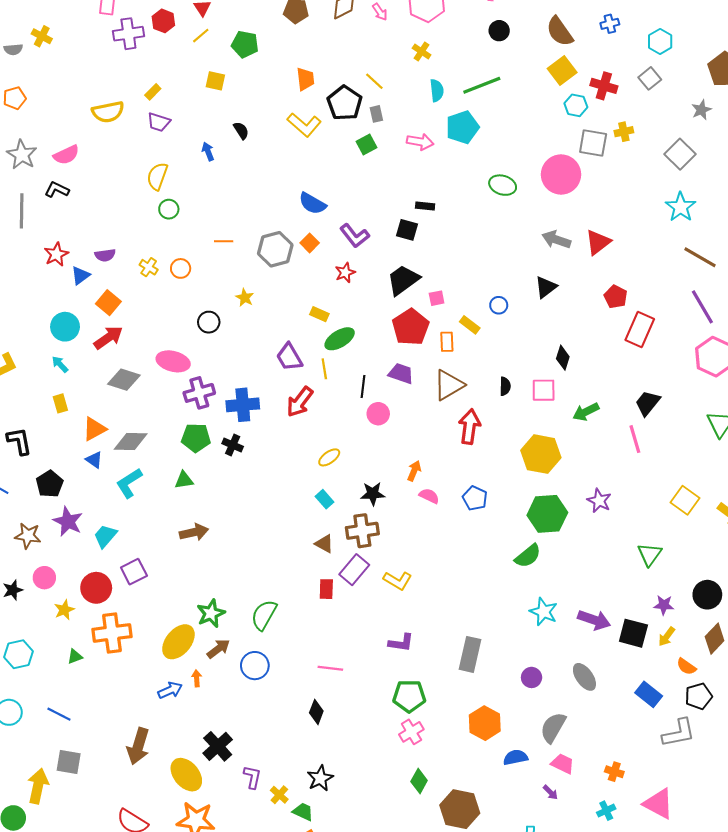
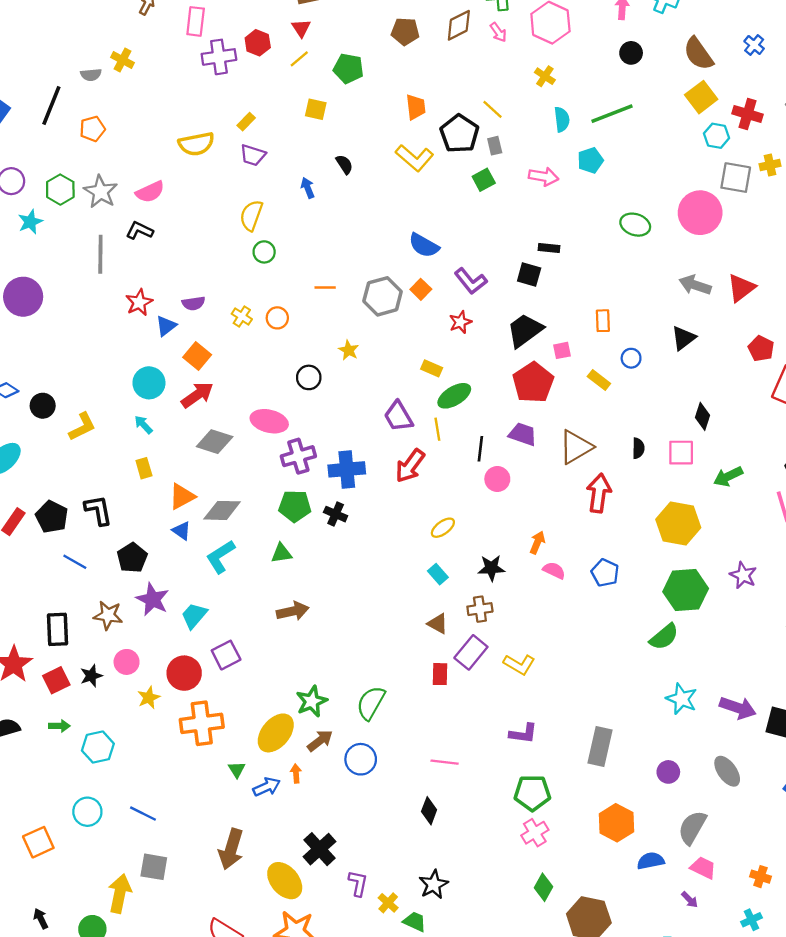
blue cross: (610, 24) -> (754, 45), turned -36
cyan pentagon: (462, 127) -> (590, 160), size x0.7
orange rectangle: (447, 342) -> (603, 321), moved
brown cross: (362, 531) -> (480, 609), size x0.7
green triangle: (75, 656) -> (237, 770), moved, turned -42

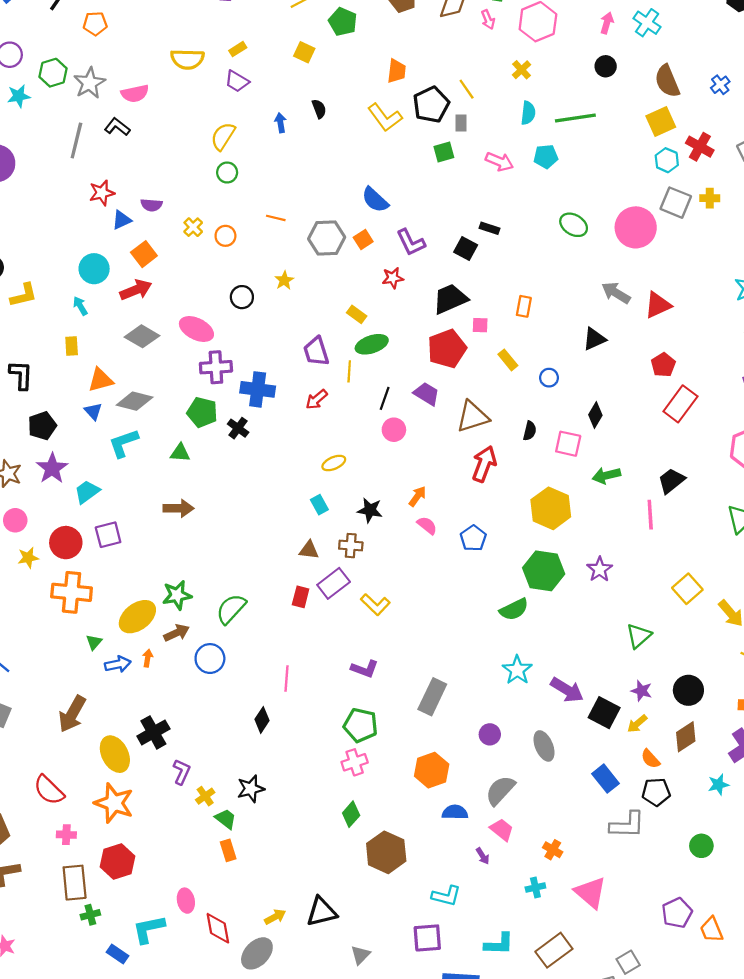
blue circle: (631, 358) -> (549, 378), moved
red arrow: (410, 466) -> (317, 399), size x0.7
brown triangle: (438, 624) -> (309, 550), turned -35
pink line: (445, 762) -> (286, 679), turned 75

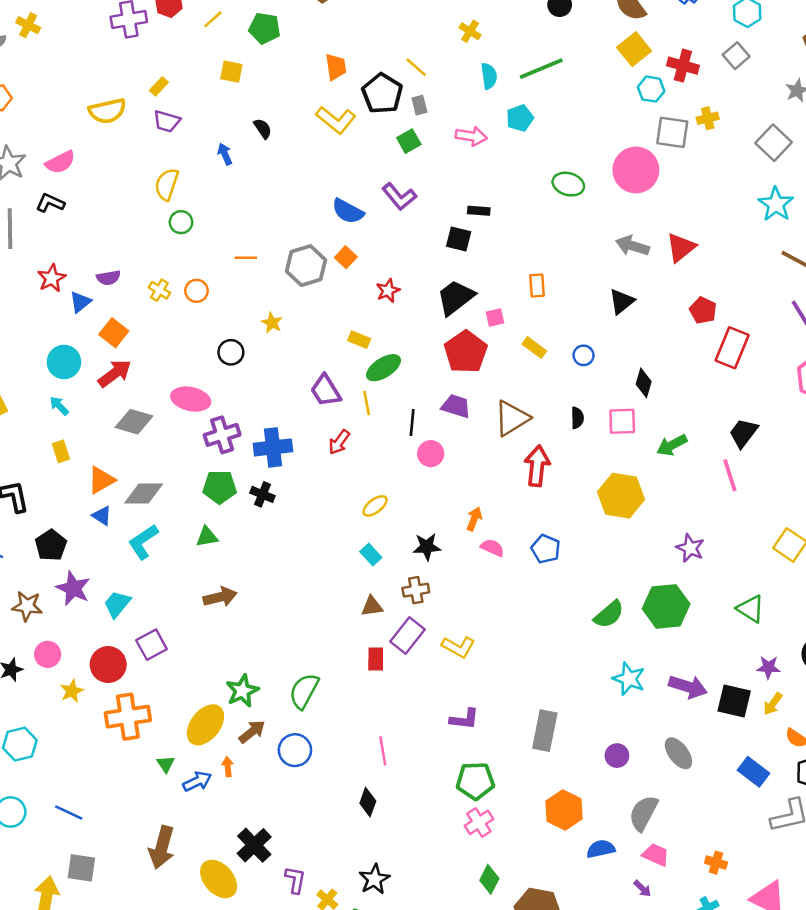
purple L-shape: (411, 242) -> (399, 197), moved
green hexagon: (544, 571) -> (666, 606), moved
green triangle: (639, 636) -> (750, 609), turned -32

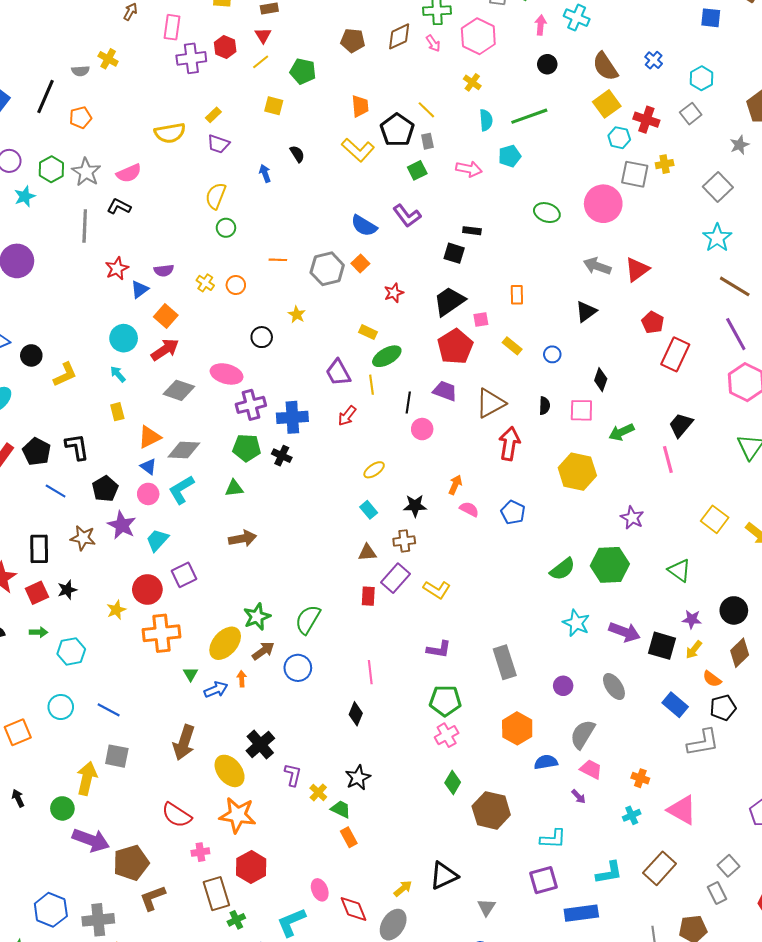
pink circle: (48, 654) -> (148, 494), moved
gray rectangle: (545, 731) -> (505, 662), turned -32

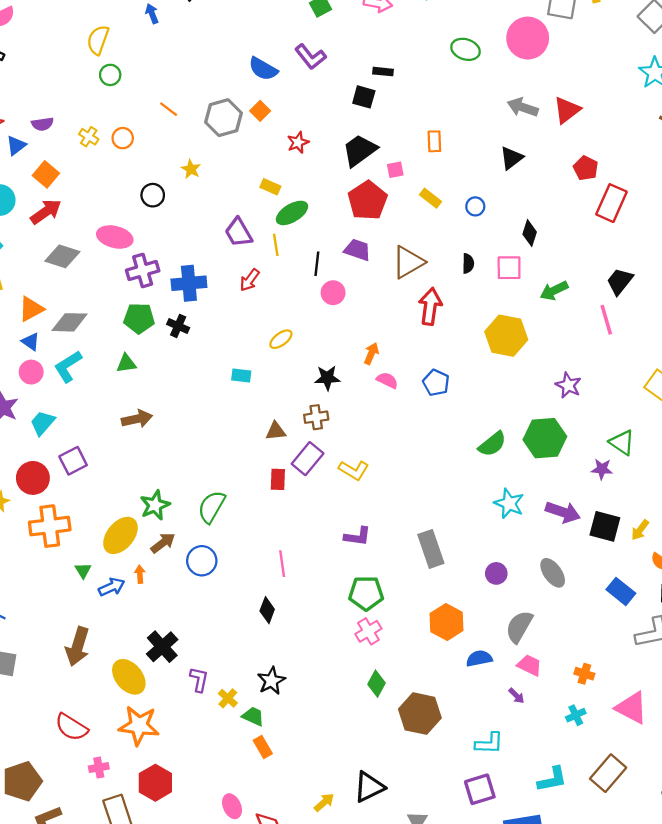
orange line: (278, 260) -> (169, 109), turned 36
cyan rectangle: (369, 510) -> (241, 376), moved, turned -42
purple star: (692, 619) -> (602, 469), moved

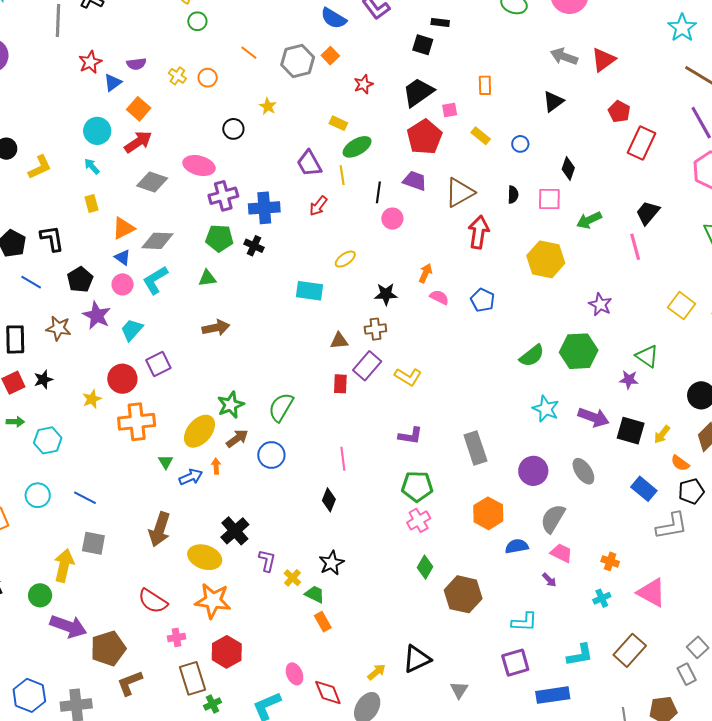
cyan rectangle: (241, 376) -> (309, 291), size x1.5
purple circle: (496, 573) -> (533, 471), size x1.5
yellow ellipse: (129, 677) -> (205, 557), turned -32

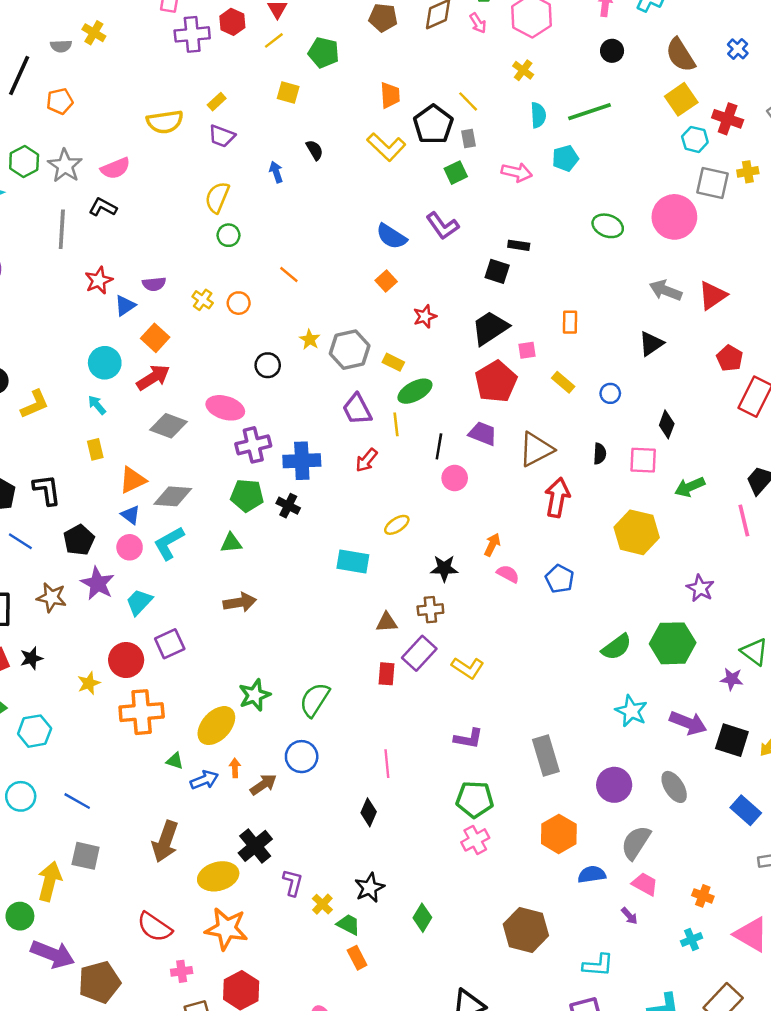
gray hexagon: (298, 61) -> (350, 350), moved
brown arrow: (237, 438) -> (263, 785), moved
green triangle: (166, 462) -> (175, 761), turned -42
yellow ellipse: (205, 557) -> (218, 876), turned -36
green diamond: (425, 567) -> (422, 918), moved

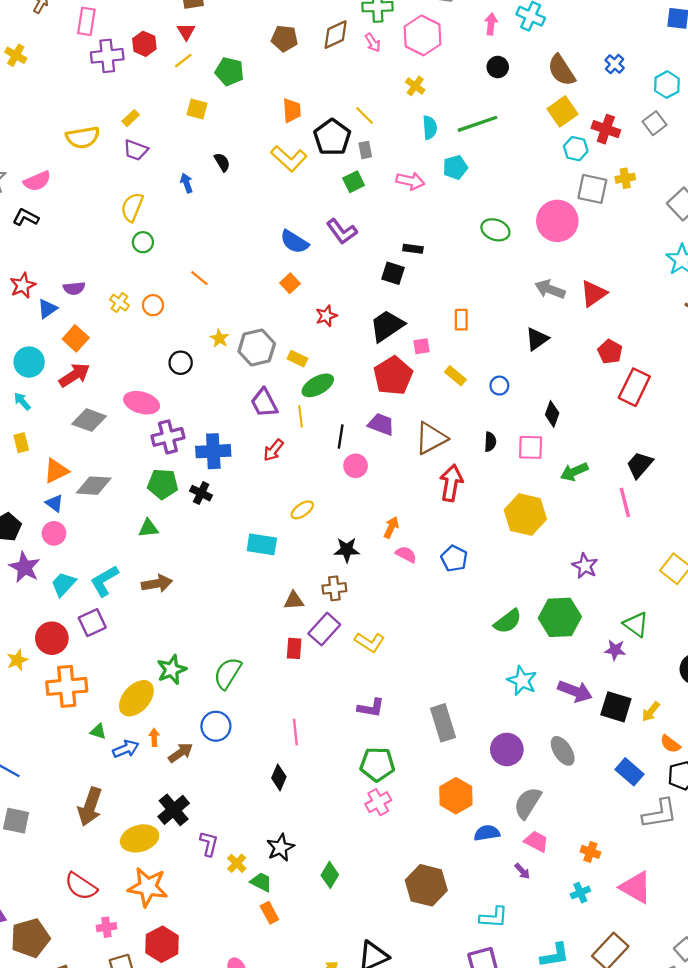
cyan L-shape: (169, 543) -> (104, 581), moved

